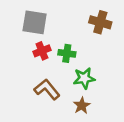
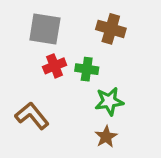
brown cross: (100, 22) -> (111, 29), moved
brown L-shape: (47, 89) -> (32, 116), moved

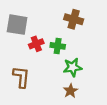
gray square: (45, 29) -> (17, 25), moved
brown L-shape: (32, 116) -> (21, 77), turned 45

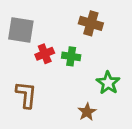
green star: (73, 67) -> (108, 83), moved, turned -30

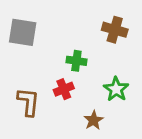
brown cross: (91, 23) -> (115, 30), moved
red cross: (45, 54) -> (64, 89), moved

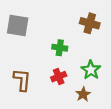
red cross: (64, 89) -> (59, 77), moved
brown star: (93, 120) -> (83, 94), moved

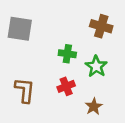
green star: (91, 70) -> (96, 66), moved

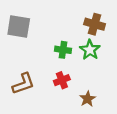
green star: (96, 66) -> (90, 50), moved
brown L-shape: (25, 90) -> (23, 84), turned 65

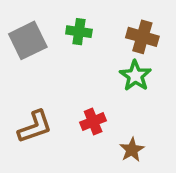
gray square: (19, 26) -> (28, 40), turned -35
green cross: (63, 50) -> (79, 32), moved

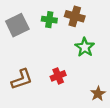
brown cross: (142, 37) -> (75, 16), moved
brown star: (132, 150) -> (98, 94), moved

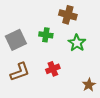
green cross: (49, 20) -> (46, 35), moved
gray square: (17, 25) -> (16, 40), moved

